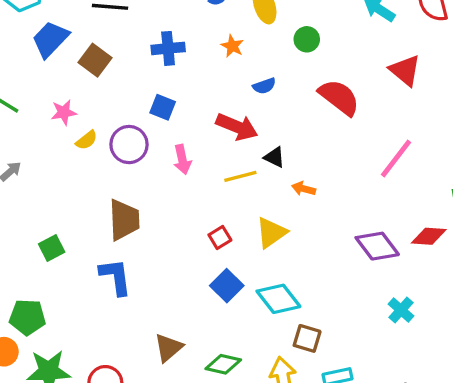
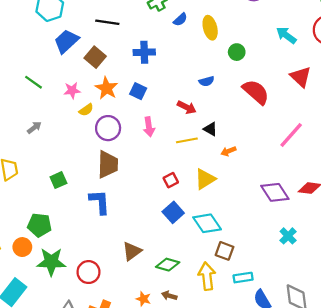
orange star: (232, 46) -> (107, 88), moved, size x1.5
red arrow: (237, 127) -> (187, 107), size x0.7
purple circle: (129, 145) -> (108, 128), moved
orange arrow: (304, 189) -> (228, 151), turned -40

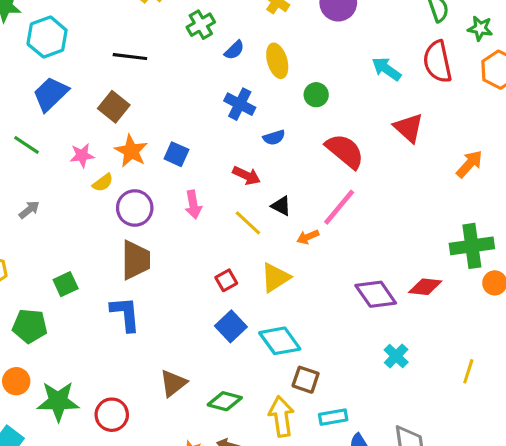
blue trapezoid: (66, 41) -> (51, 94), moved
blue cross: (144, 52) -> (240, 104), moved, turned 30
pink line: (291, 135) -> (339, 207), moved
yellow line: (187, 140) -> (248, 223), turned 55
green pentagon: (39, 225) -> (30, 326), moved

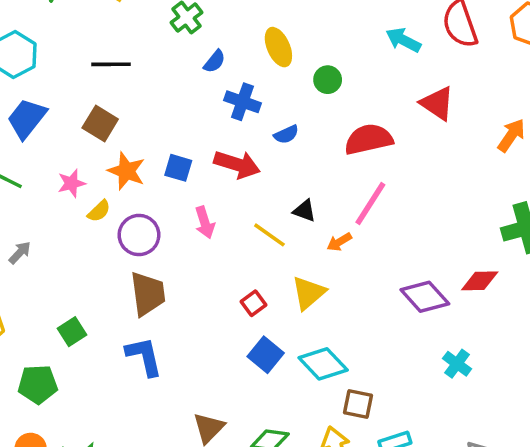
blue semicircle: (234, 50) -> (215, 61), moved
red semicircle: (345, 151) -> (369, 139), turned -45
red arrow: (247, 176) -> (237, 164), moved, size x1.4

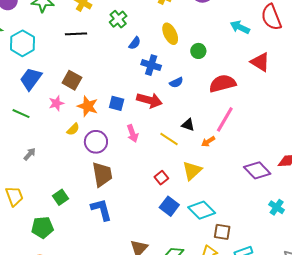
black line: (111, 64) -> (76, 34), moved
pink star: (71, 183) -> (56, 103), moved

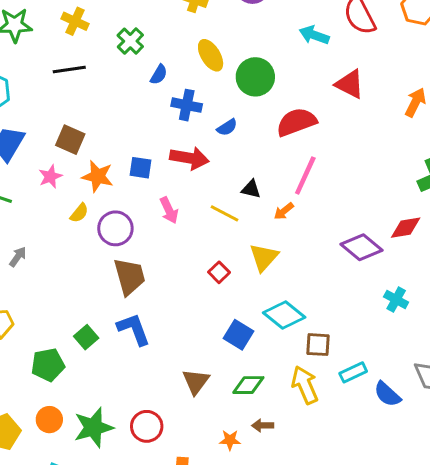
green circle: (198, 51) -> (255, 77), size x1.6
green square: (60, 197) -> (86, 337), moved
blue square: (169, 206) -> (238, 335), moved

